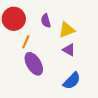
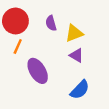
orange line: (26, 42) -> (18, 46), moved

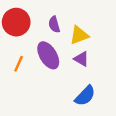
orange line: (18, 46) -> (19, 64), moved
purple ellipse: (38, 71) -> (48, 55), moved

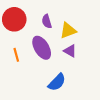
orange line: (19, 64) -> (16, 55), turned -40
blue semicircle: (85, 96) -> (57, 82), moved

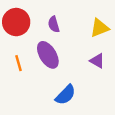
yellow triangle: (68, 30) -> (100, 28), moved
purple triangle: (70, 51) -> (97, 61), moved

